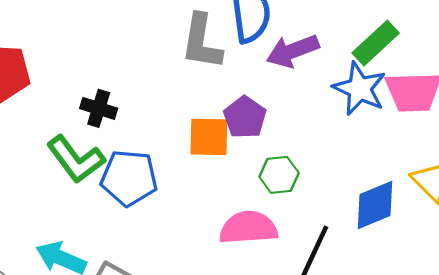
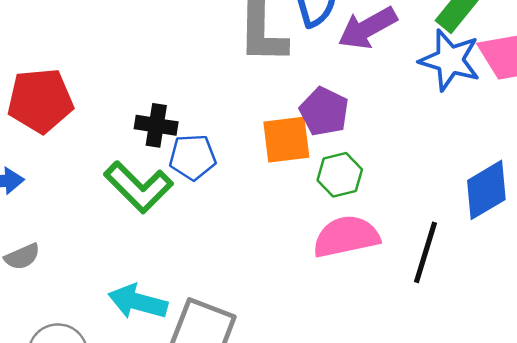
green hexagon: (279, 175) -> (340, 175), moved
blue pentagon: (129, 178) -> (193, 157), moved, size x0.7

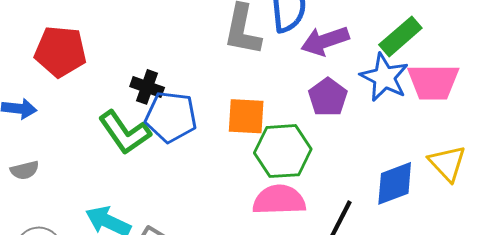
purple pentagon: (324, 112) -> (328, 97), moved
blue pentagon: (193, 157) -> (171, 117), size x1.4
green hexagon: (340, 175) -> (283, 151), size x1.6

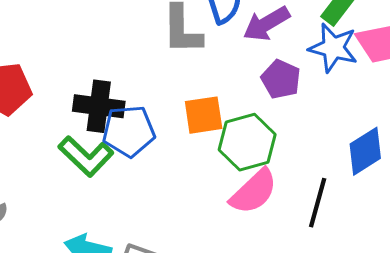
black cross: (147, 87) -> (99, 106), size x1.5
pink semicircle: (279, 200) -> (254, 192), turned 150

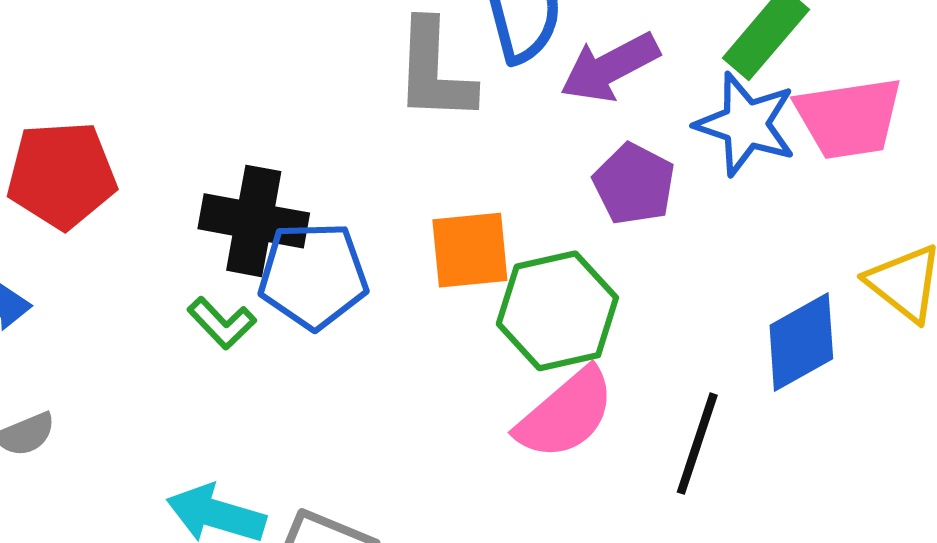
green L-shape: (86, 156) -> (222, 323), size x0.6

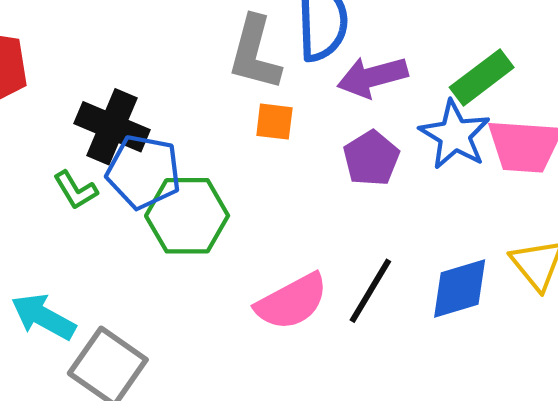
orange square: (470, 250) -> (274, 122), moved, size x0.7
green hexagon: (557, 311) -> (187, 216), moved
black line: (697, 444) -> (370, 291), moved

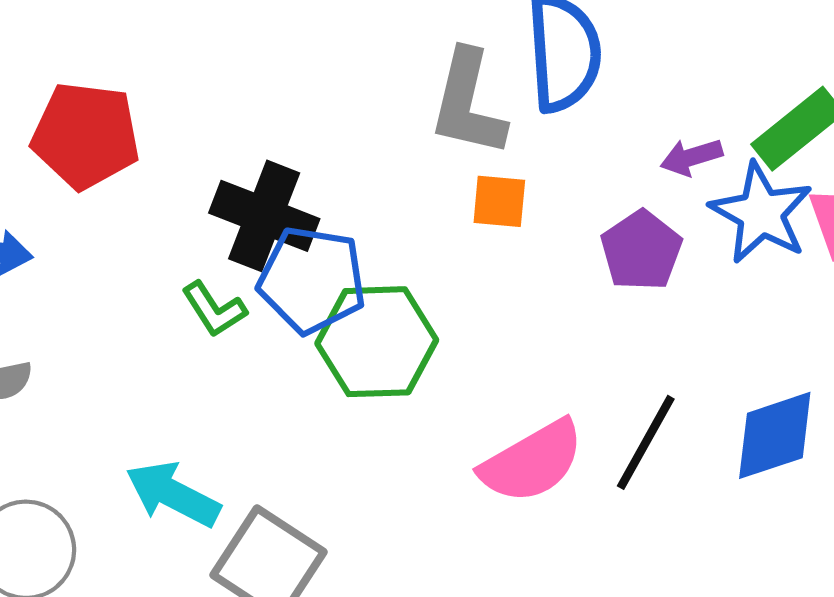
purple arrow: (372, 77) -> (691, 157), moved, size x0.6

